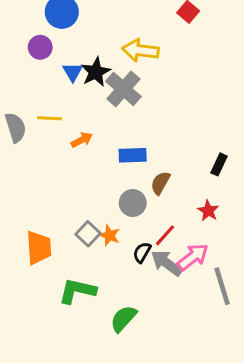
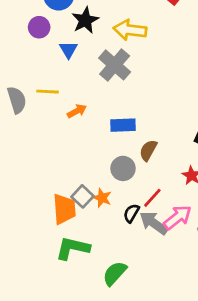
black star: (96, 72) -> (85, 20), moved
orange trapezoid: (39, 248) -> (64, 209), moved

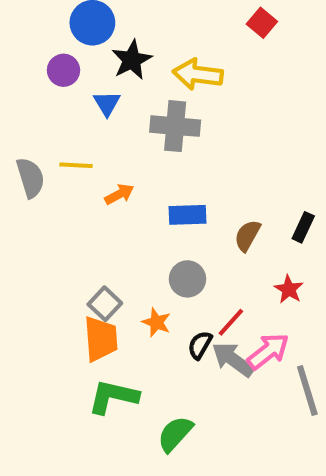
gray cross: (115, 65) -> (175, 126), turned -36
brown semicircle: (148, 150) -> (247, 236), moved
gray square: (82, 196) -> (105, 304), moved

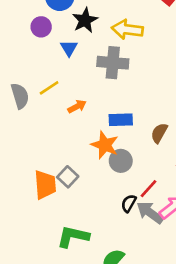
yellow line: (76, 165) -> (49, 88), turned -36
orange star: (156, 322) -> (105, 145), moved, size x1.5
orange trapezoid: (101, 339) -> (45, 185), moved

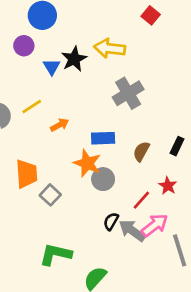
black star: (85, 20) -> (74, 59), moved
gray cross: (113, 63) -> (128, 93), moved, turned -36
orange trapezoid: (45, 185) -> (26, 174), moved
red line: (149, 189) -> (141, 200), moved

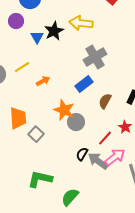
blue rectangle: (103, 138) -> (84, 84), moved, turned -36

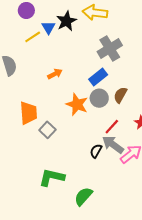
yellow line: (22, 67) -> (33, 37), moved
gray circle: (76, 122) -> (99, 98), moved
red line: (105, 138) -> (112, 127), moved
gray arrow: (98, 161) -> (113, 145), moved

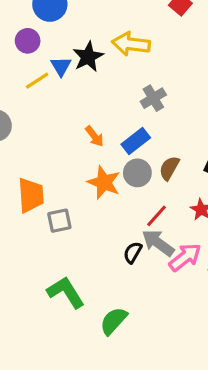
gray cross: (110, 48) -> (153, 98), size x0.7
orange arrow: (55, 74) -> (94, 136), moved, turned 80
gray square: (47, 130) -> (59, 221), turned 35
green L-shape: (52, 177) -> (66, 292), turned 45

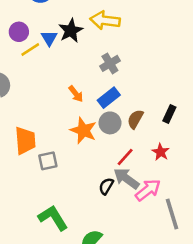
purple circle: (28, 41) -> (19, 32), moved
gray cross: (153, 98) -> (110, 63), moved

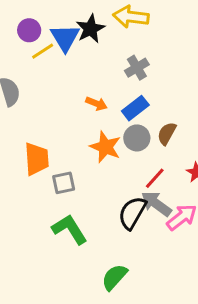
blue triangle: (49, 38) -> (65, 38), size x1.5
orange arrow: (76, 94) -> (96, 104), turned -30
black semicircle: (106, 186) -> (132, 213), size x1.6
green L-shape: (53, 218) -> (70, 229), moved

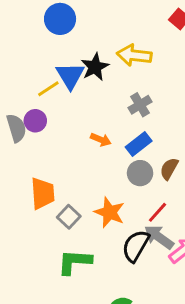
purple circle: (29, 30) -> (35, 121), moved
orange star: (105, 147) -> (109, 212), moved
gray square: (64, 183) -> (69, 217), turned -35
green L-shape: (70, 229) -> (75, 262), turned -54

